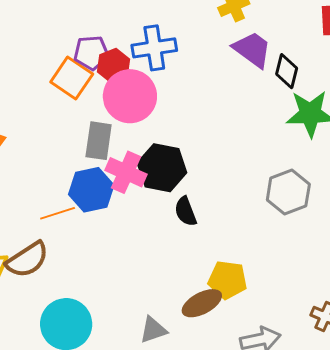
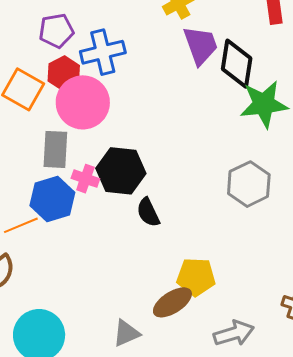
purple trapezoid: (252, 49) -> (201, 45), turned 39
purple pentagon: (91, 53) -> (56, 31), moved
black diamond: (287, 71) -> (237, 64), size x1.4
pink cross: (126, 172) -> (85, 179), size x0.7

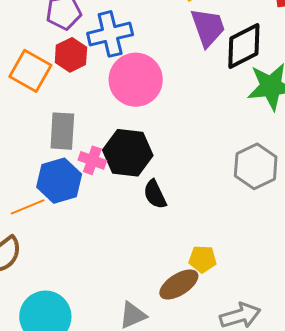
black diamond: (237, 64) -> (244, 46), turned 54
pink circle: (83, 102) -> (136, 80), moved
yellow pentagon: (196, 277) -> (202, 259), size x0.7

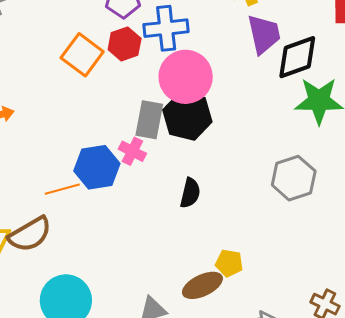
gray rectangle: (62, 131) -> (149, 120), moved
black hexagon: (128, 153) -> (187, 116), moved
black semicircle: (155, 194) -> (190, 193), turned -148

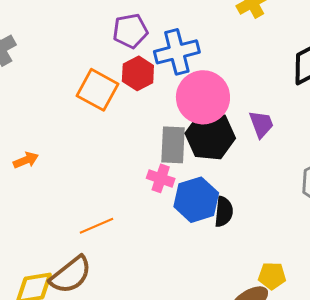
purple trapezoid: (264, 34) -> (261, 124), moved, size x0.7
blue hexagon: (97, 167) -> (196, 200), moved

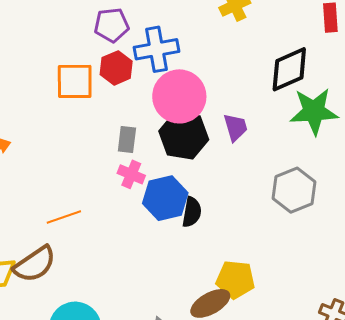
orange square: (98, 90) -> (75, 81), turned -33
gray rectangle: (173, 145) -> (127, 140), moved, size x0.7
yellow pentagon: (272, 276) -> (235, 279), size x1.4

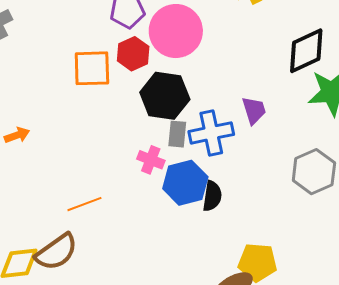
blue cross: (156, 49) -> (211, 133), moved
pink circle: (179, 96) -> (176, 31), moved
black hexagon: (184, 135) -> (165, 96), moved
gray rectangle: (127, 140) -> (177, 134), moved

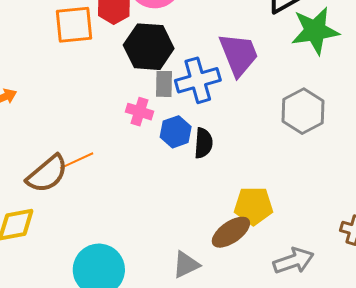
purple trapezoid: (254, 110) -> (239, 54), size x1.6
blue hexagon: (185, 183) -> (176, 132), size x0.7
brown semicircle: (56, 252) -> (47, 174), moved

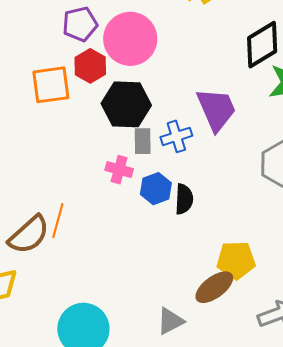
blue cross: (198, 80) -> (176, 136), size x0.7
orange line: (77, 161) -> (58, 221), turned -48

